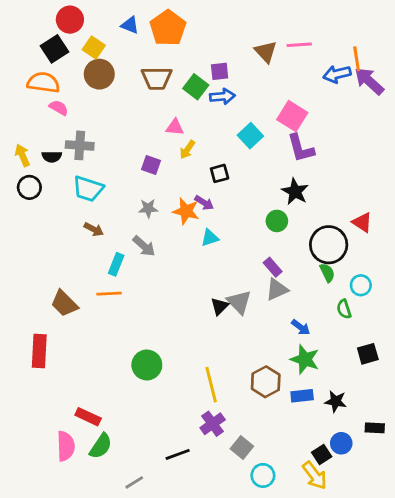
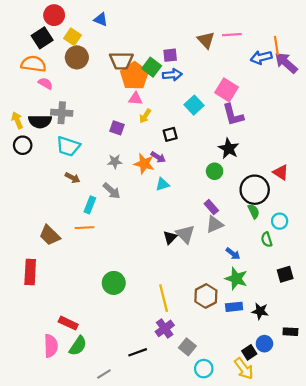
orange pentagon: (168, 28) -> (134, 76), moved
black semicircle: (52, 157) -> (40, 121), size x1.5

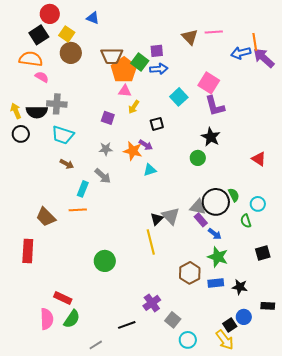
black circle: (255, 190) -> (216, 202), moved
purple rectangle: (211, 207) -> (201, 220), moved
gray triangle: (215, 224) -> (198, 207), turned 36
yellow line: (164, 298) -> (151, 242), moved

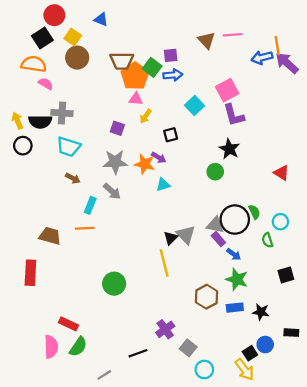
pink square: (209, 83) -> (227, 90), turned 30
gray star: (106, 149) -> (115, 162), size x1.6
brown trapezoid: (46, 217) -> (50, 236), turned 150

